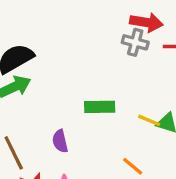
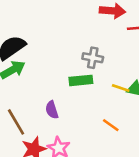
gray cross: (135, 42) -> (93, 58), moved

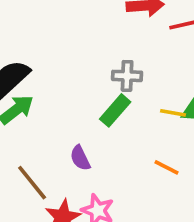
green rectangle: (81, 80) -> (115, 110), turned -35

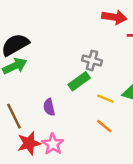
yellow line: (173, 113) -> (105, 99), moved

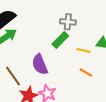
purple semicircle: (49, 107) -> (40, 64), size x1.5

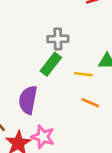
purple semicircle: (40, 64) -> (28, 100), turned 40

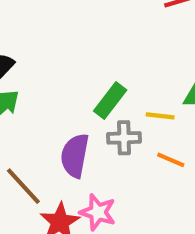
gray cross: (58, 39) -> (124, 138), moved

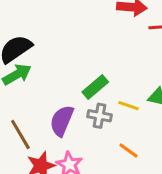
orange line: (171, 160) -> (129, 150), moved

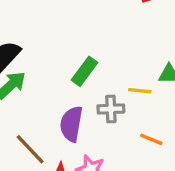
green rectangle: (95, 87) -> (84, 71), moved

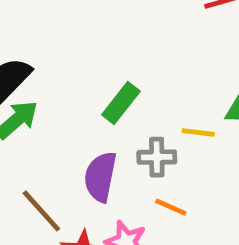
orange line: (151, 139) -> (171, 207), moved

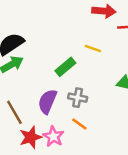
yellow line: (198, 132) -> (93, 49), moved

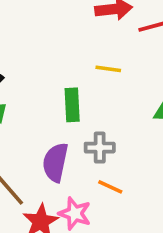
green rectangle: (65, 67) -> (72, 105), turned -42

